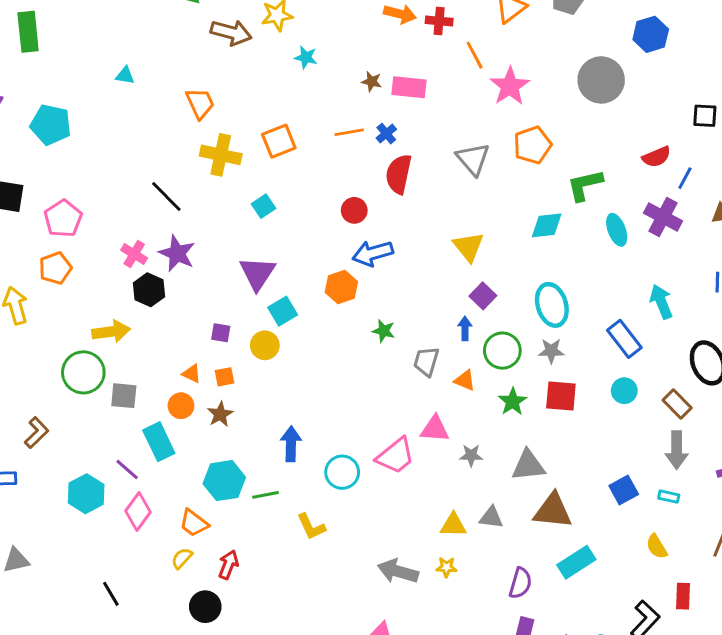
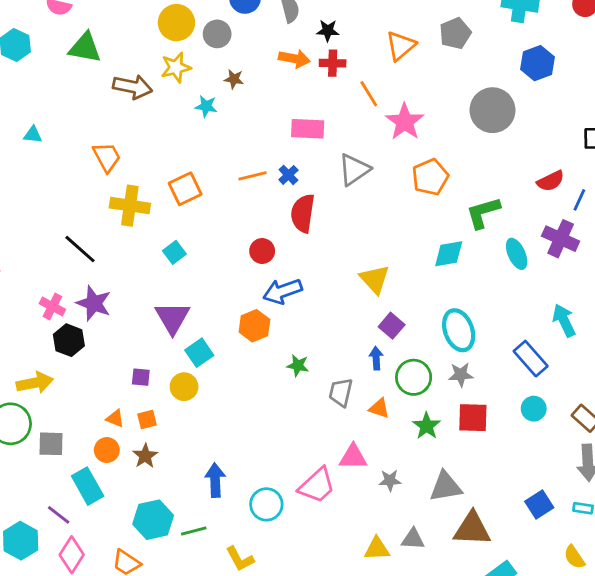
brown star: (372, 81) -> (234, 79), moved
gray triangle: (473, 159) -> (354, 170), moved, turned 40

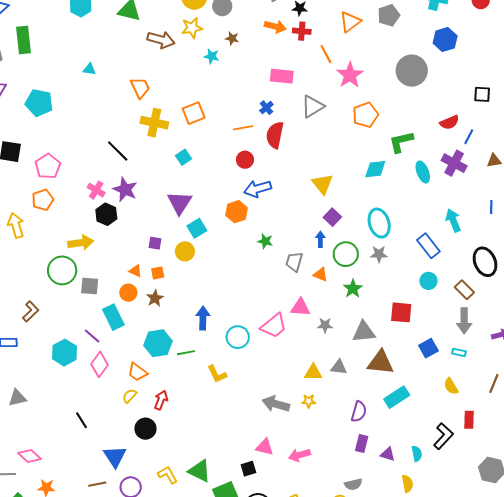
orange line: (252, 176) -> (243, 128), moved
red square: (473, 418) -> (401, 312), moved

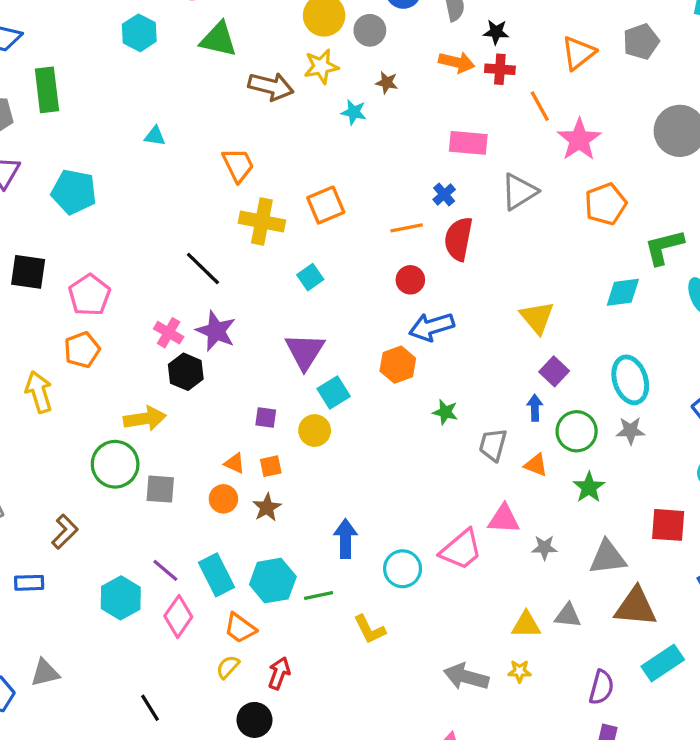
cyan rectangle: (113, 317) -> (217, 575), moved

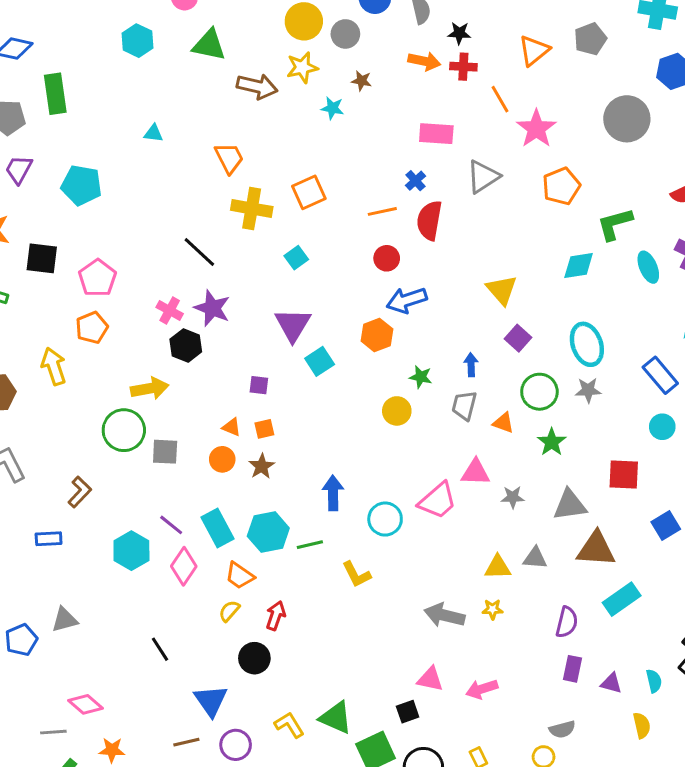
blue arrow: (535, 408) -> (471, 365), moved
yellow circle: (315, 431) -> (397, 411), moved

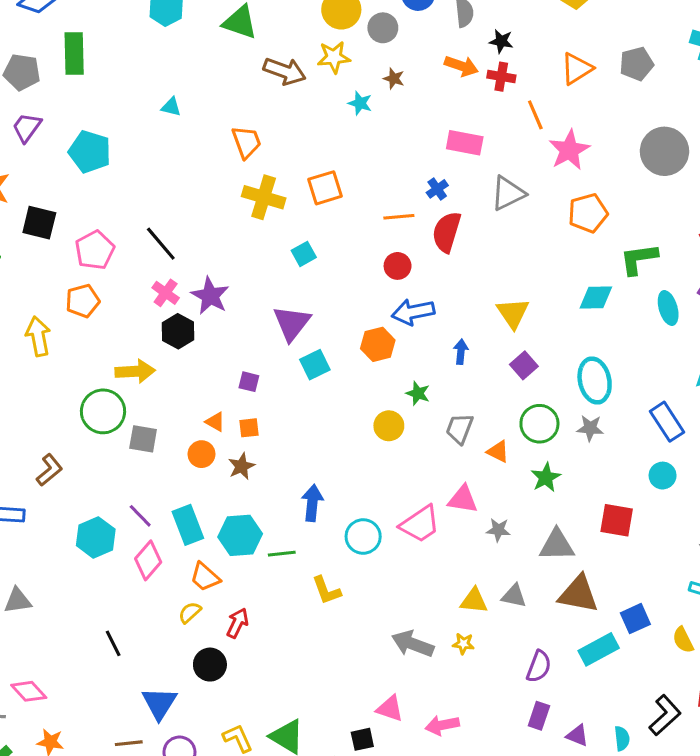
black line: (199, 252) -> (161, 244), moved
blue arrow: (471, 365) -> (461, 352), moved
blue square: (666, 526) -> (635, 619), moved

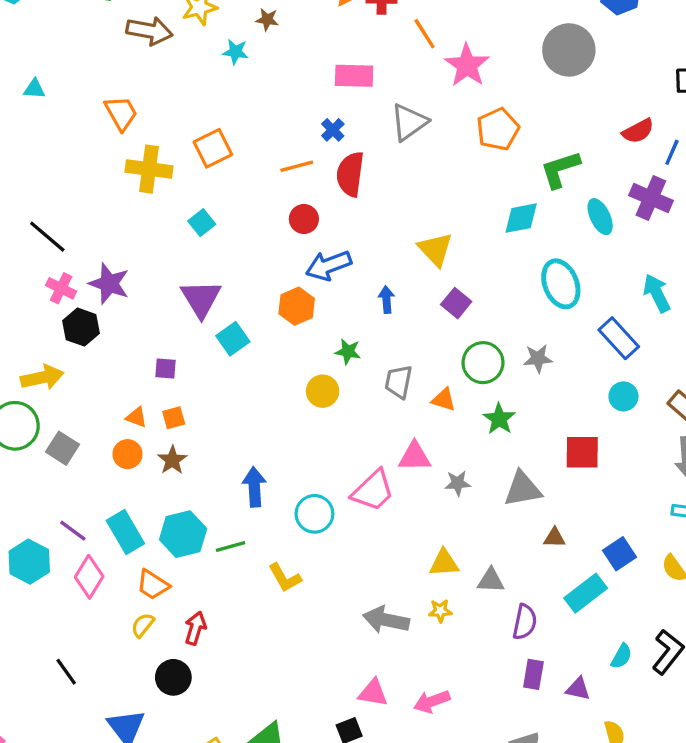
cyan ellipse: (595, 380) -> (561, 284), moved
gray square: (143, 439) -> (62, 448), turned 32
brown triangle: (578, 594) -> (554, 538), size x0.5
gray triangle: (514, 596) -> (491, 580), moved
cyan semicircle: (622, 738) -> (621, 656), moved, turned 45

